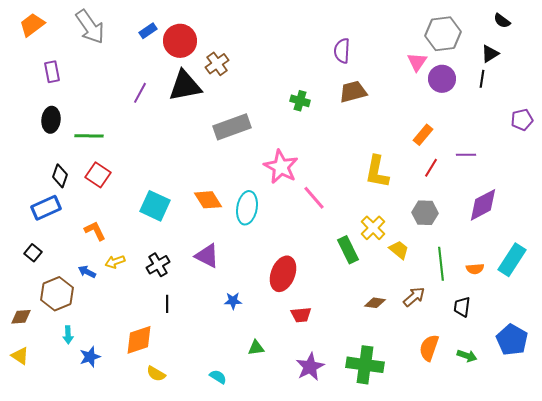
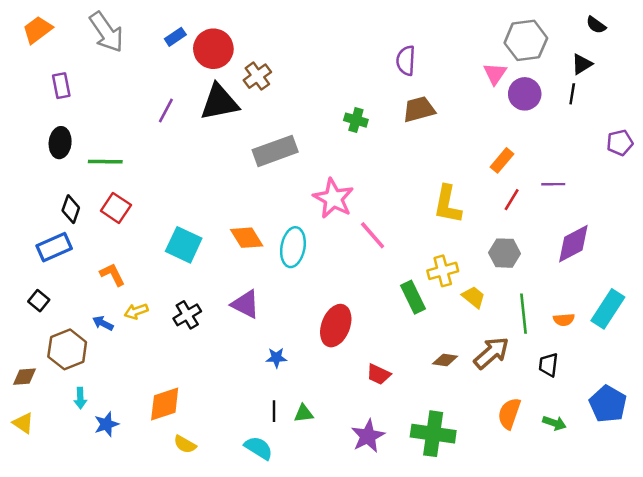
yellow cross: (373, 228) -> (443, 271), turned 30
brown arrow: (414, 297) -> (491, 353), size x1.4
black line: (167, 304) -> (274, 411), moved
red trapezoid: (301, 315) -> (379, 374), moved, turned 30
cyan semicircle: (218, 377) -> (259, 448), size x1.4

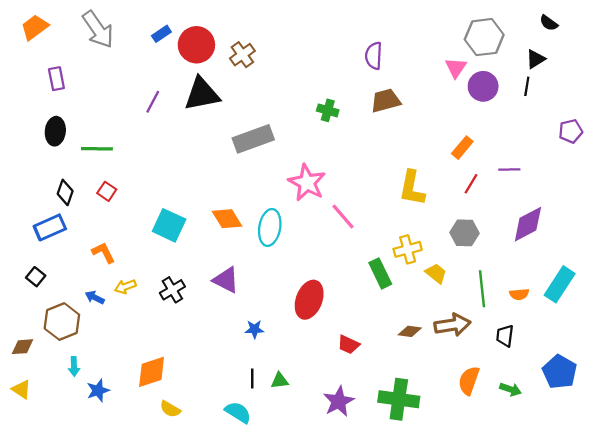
brown cross: (257, 76) -> (242, 55), moved
red square: (116, 208) -> (107, 191), size x0.7
brown arrow: (491, 353) -> (452, 325), turned 32

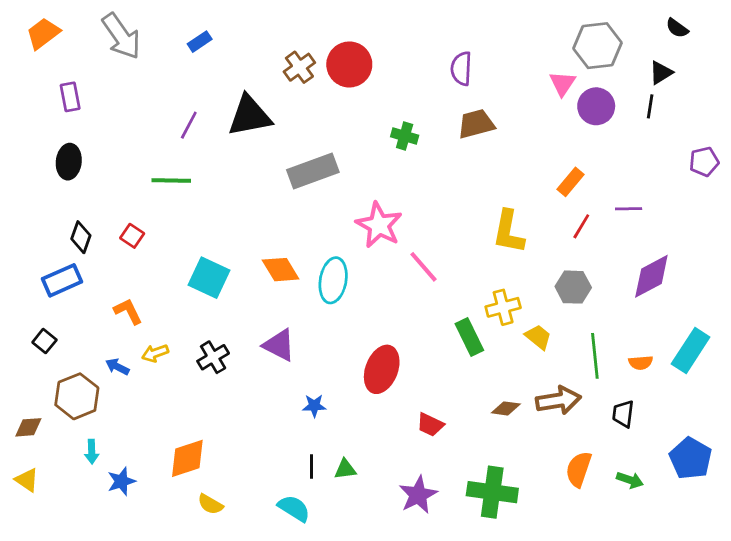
red circle: (196, 45) -> (349, 64), moved
green line: (97, 149) -> (171, 181), moved

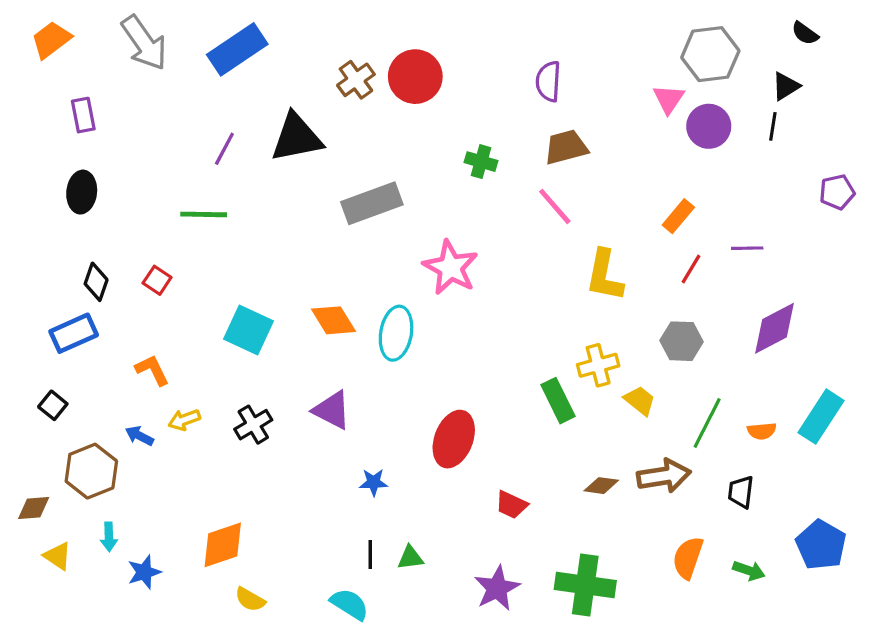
blue rectangle: (200, 42) -> (237, 49), size x2.0
pink line: (424, 267) -> (555, 206), moved
green line: (595, 356) -> (707, 423), turned 33
yellow triangle: (27, 480) -> (58, 556), moved

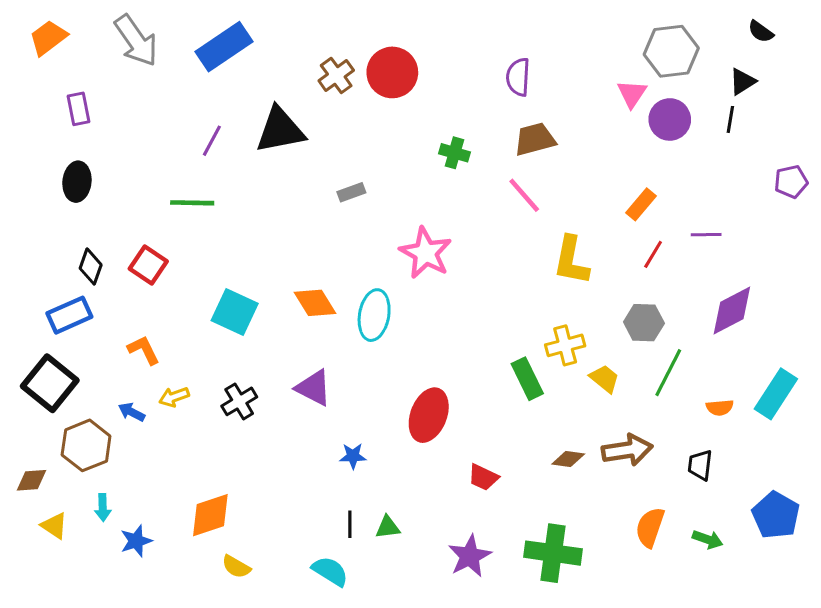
gray rectangle: (372, 203) -> (351, 192), size x0.5
red square: (157, 280) -> (148, 265), size x1.4
black square: (53, 405) -> (50, 383), size x2.0
green line: (707, 423) -> (668, 373), moved

